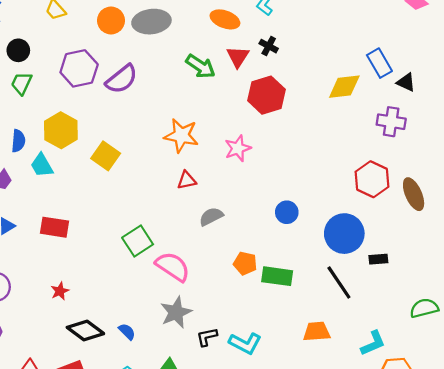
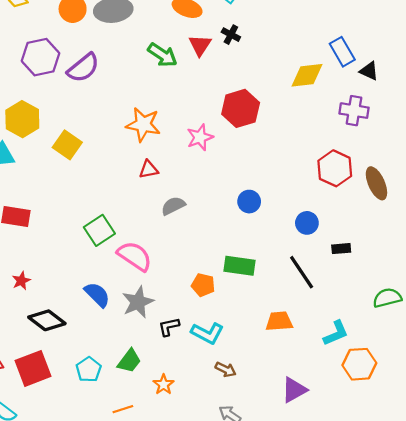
red hexagon: (267, 95) -> (241, 108), moved
blue circle: (344, 234) -> (307, 223), size x0.6
orange pentagon: (245, 263) -> (203, 285), moved
blue semicircle: (127, 332) -> (97, 295), moved, size x1.5

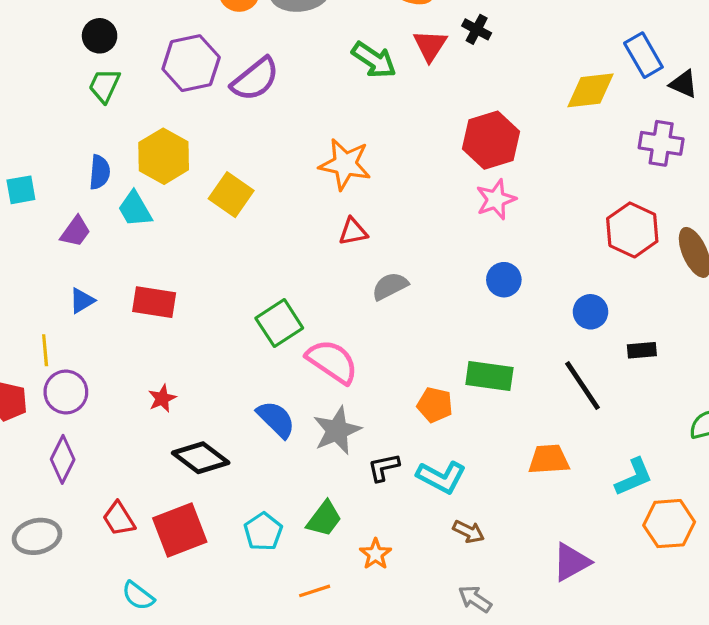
pink star: (200, 137) -> (496, 199), moved

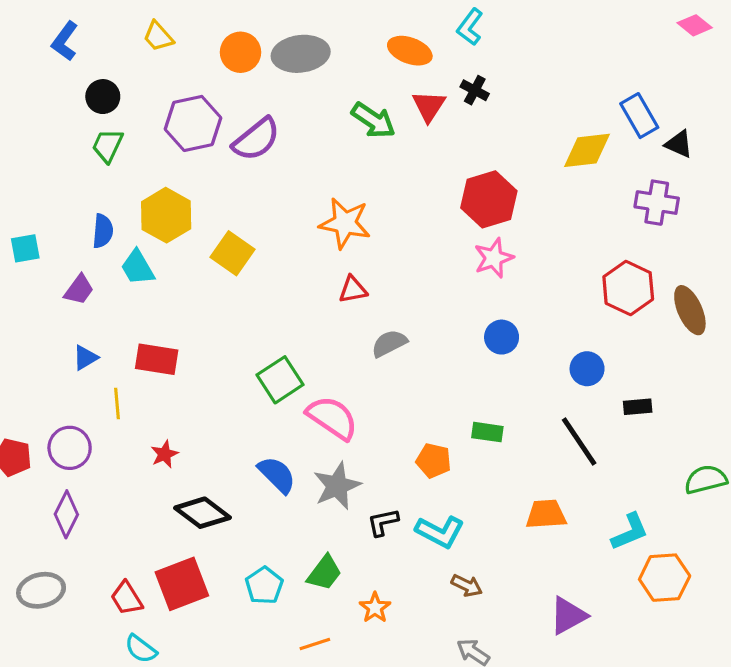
yellow line: (45, 350) -> (117, 404), moved
green rectangle: (489, 376) -> (487, 432), size x0.7
red trapezoid: (119, 519) -> (127, 598), moved

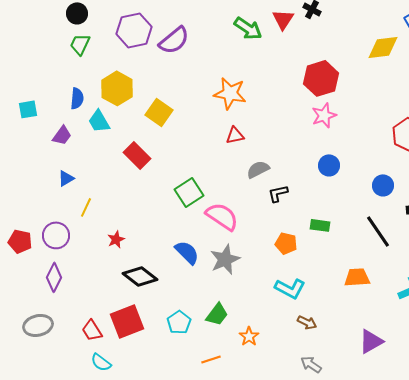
red rectangle: (157, 359) -> (137, 155), moved, turned 36
yellow line: (117, 404) -> (86, 207), turned 30
black L-shape: (383, 522) -> (278, 193), moved

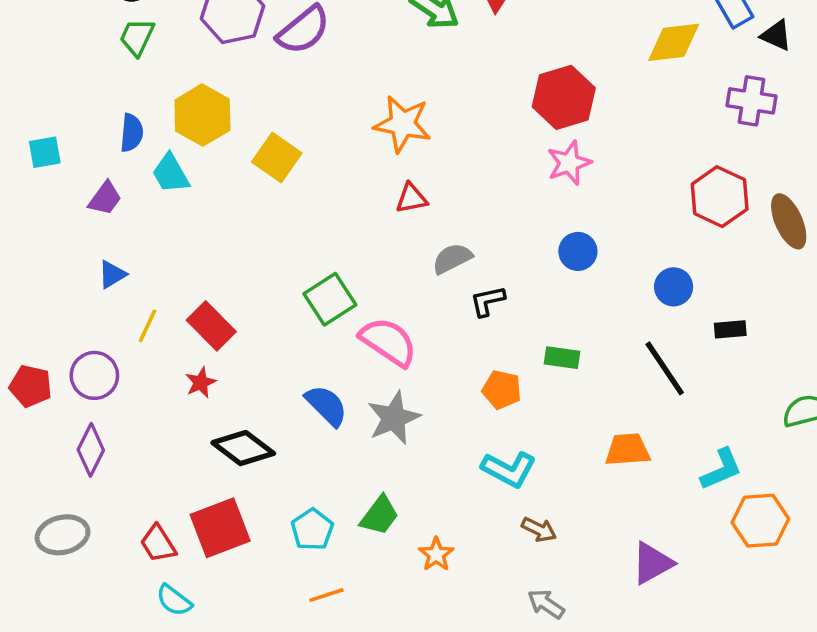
red rectangle: (137, 155) -> (211, 326), moved
orange line: (211, 359) -> (326, 595), moved

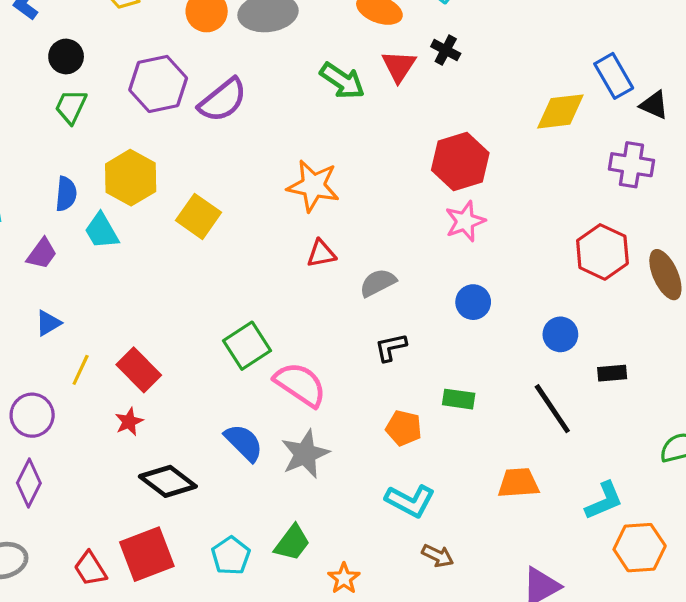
gray semicircle: (452, 259) -> (378, 283), moved

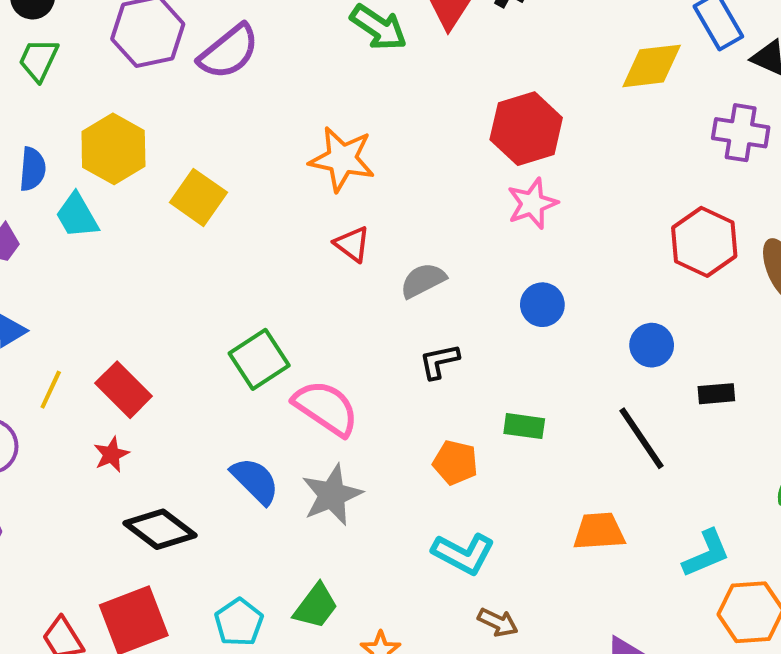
red triangle: (321, 254) -> (352, 244), turned 48

